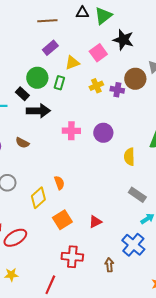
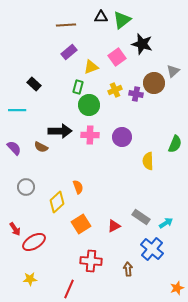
green circle: (37, 78) -> (89, 105), moved
black rectangle: (22, 94) -> (34, 84), moved
black arrow: (38, 111) -> (60, 131), moved
gray rectangle: (137, 195) -> (141, 217), moved

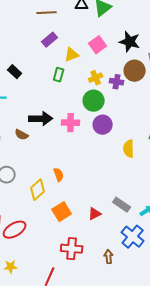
black star: (142, 44) -> (130, 42), moved
green circle: (89, 105) -> (94, 101), moved

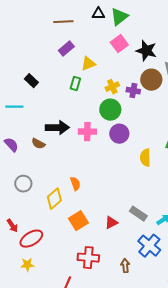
pink square: (98, 45) -> (119, 44), moved
yellow star: (11, 267) -> (27, 265), moved

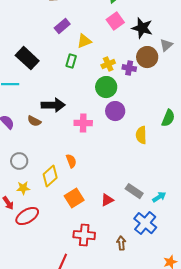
black rectangle: (31, 81) -> (27, 58), size x1.6
pink cross: (87, 132) -> (83, 123), moved
yellow star: (27, 265) -> (23, 188), moved

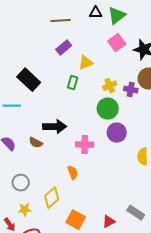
orange semicircle: (71, 161) -> (73, 173), moved
orange square: (74, 198) -> (76, 220), turned -30

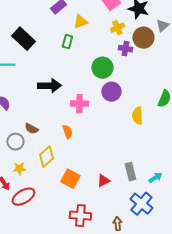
yellow cross: (110, 86) -> (117, 28), moved
brown semicircle: (36, 143) -> (31, 129), moved
gray rectangle: (136, 213) -> (130, 172), turned 42

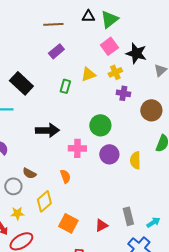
yellow triangle: (80, 22) -> (88, 74), moved
brown circle: (143, 38) -> (151, 110), moved
green circle: (102, 68) -> (100, 125), moved
purple circle: (111, 92) -> (109, 154), moved

